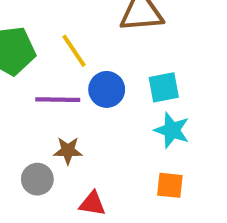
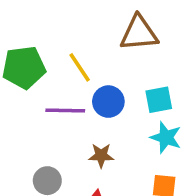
brown star: (68, 151) -> (101, 155), moved

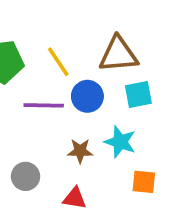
brown triangle: (139, 33) -> (118, 54), moved
cyan star: (166, 137) -> (120, 142), moved

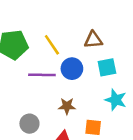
brown triangle: (118, 54) -> (93, 40), size x0.7
cyan star: (120, 142) -> (116, 100), moved
orange square: (144, 182) -> (93, 127), moved

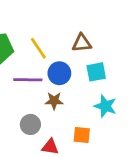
brown star: (67, 106) -> (54, 101), moved
gray circle: (29, 124) -> (30, 124), moved

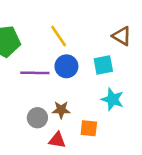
brown triangle: (82, 43) -> (122, 36), moved, turned 36
yellow line: (38, 48) -> (59, 36), moved
brown star: (54, 101) -> (61, 110), moved

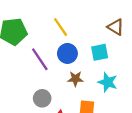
purple line: (35, 73) -> (40, 59), turned 55
brown star: (61, 110) -> (75, 79), moved

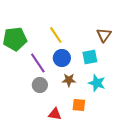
brown triangle: (116, 27) -> (104, 35), turned 35
gray circle: (42, 98) -> (40, 85), moved

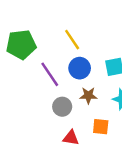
gray circle: (40, 85) -> (62, 107), moved

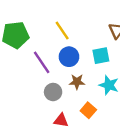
orange square: (101, 127) -> (88, 110), turned 35

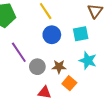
purple line: (42, 62) -> (19, 52), moved
brown star: (77, 82) -> (59, 67), moved

